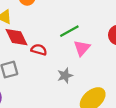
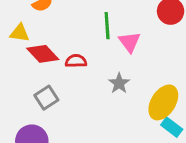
green line: (69, 31) -> (107, 26), turned -48

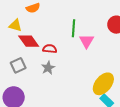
gray star: (119, 83) -> (48, 68), moved
gray square: (46, 98) -> (18, 65), moved

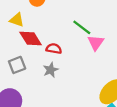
green line: (73, 28) -> (82, 27), turned -60

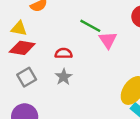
red diamond: (31, 39) -> (22, 48), moved, turned -40

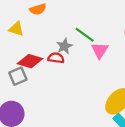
red diamond: (22, 48) -> (30, 61), moved
gray star: (64, 77) -> (64, 46), moved

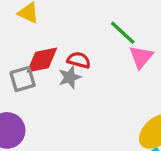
gray star: (64, 46) -> (70, 77), moved
red diamond: (30, 61) -> (42, 60), turned -35

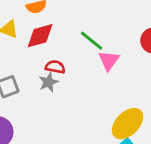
red diamond: (42, 60) -> (40, 36), moved

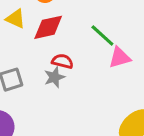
pink triangle: (109, 60) -> (120, 58), turned 35

